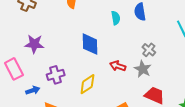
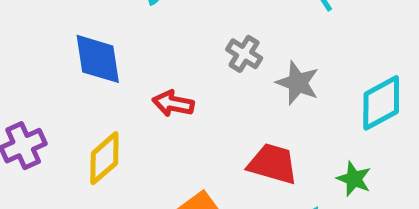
gray star: (143, 69) -> (298, 83), moved

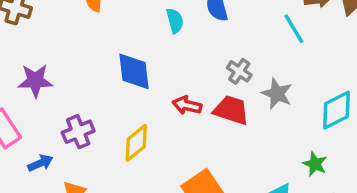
red trapezoid: (273, 164) -> (231, 110), moved

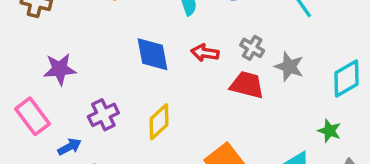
red arrow: (187, 105) -> (205, 53), moved

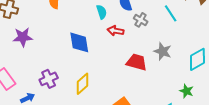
gray cross: (252, 48) -> (141, 20), moved
red arrow: (205, 53) -> (116, 31), moved
purple star: (60, 69) -> (23, 37), moved

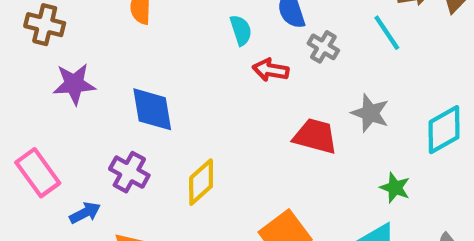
blue diamond: (79, 42) -> (152, 109), moved
purple cross: (49, 79) -> (129, 172), turned -36
green star: (186, 91) -> (395, 188), moved

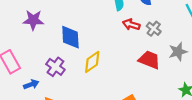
gray cross: (323, 47) -> (154, 29), moved
gray star: (370, 113) -> (178, 52), turned 30
yellow diamond: (201, 182) -> (92, 62), moved

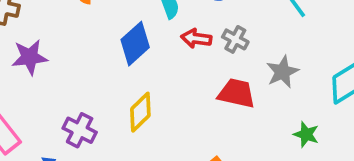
blue diamond: (70, 37) -> (135, 44), moved, turned 60

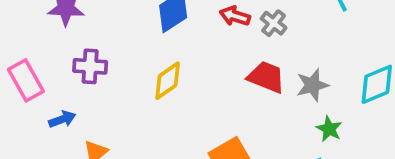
gray star: (282, 72) -> (312, 85), moved
purple cross: (80, 130) -> (90, 66), moved, turned -32

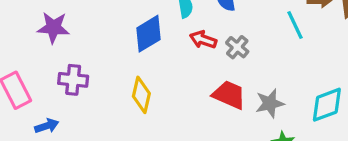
yellow diamond: (168, 81) -> (141, 95), turned -44

